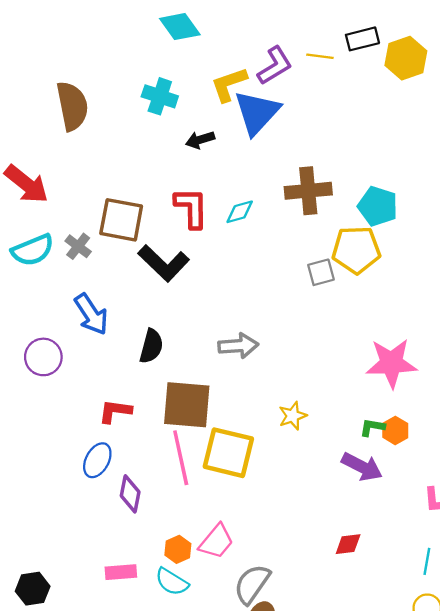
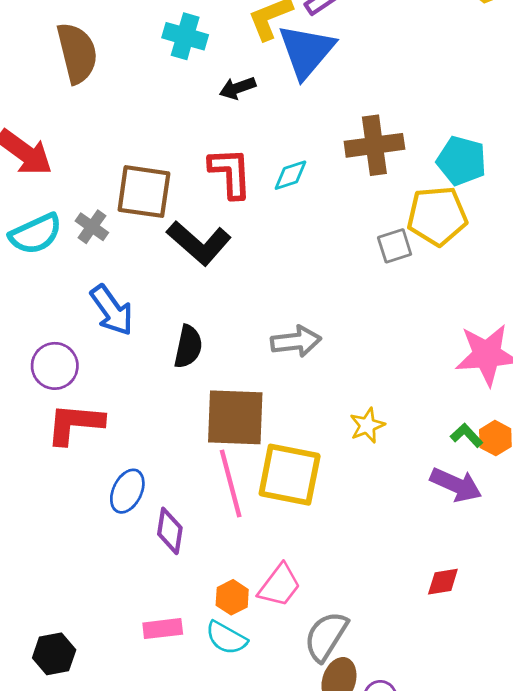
red L-shape: (115, 411) -> (75, 424), moved, size x1.4
green L-shape: (372, 427) -> (467, 435), turned 40

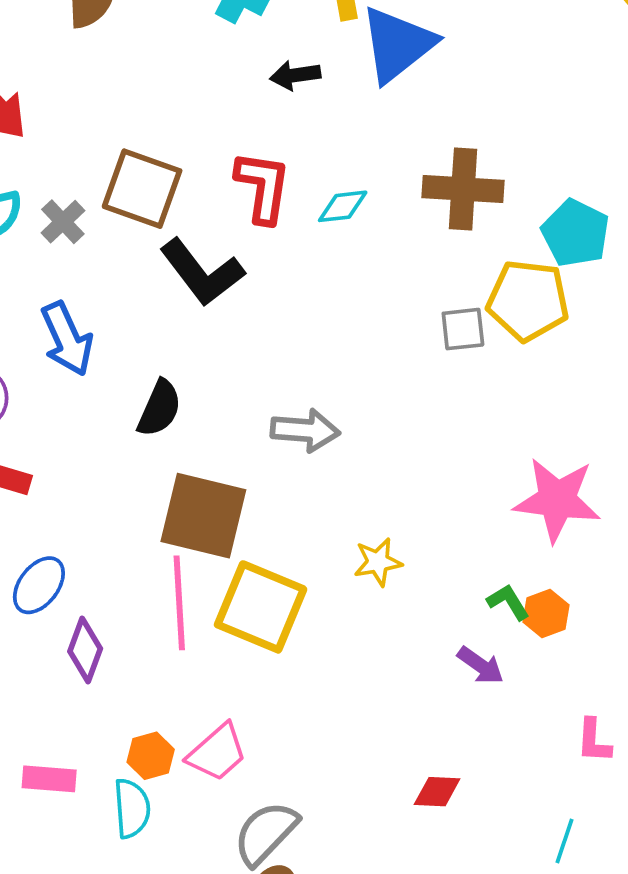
purple arrow: (456, 485) -> (481, 665), size x0.7
cyan semicircle: (226, 638) -> (132, 808), turned -135

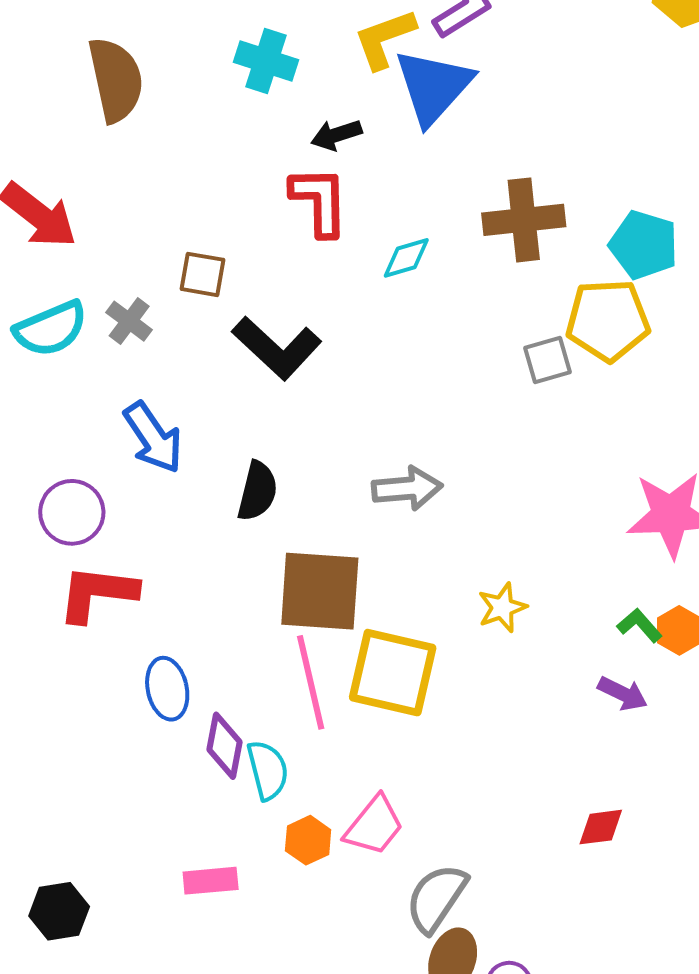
red L-shape: (263, 187) -> (319, 201), moved
brown square: (142, 189) -> (203, 274), size x0.6
blue ellipse: (39, 585) -> (167, 689), turned -40
cyan semicircle: (132, 808) -> (268, 770), moved

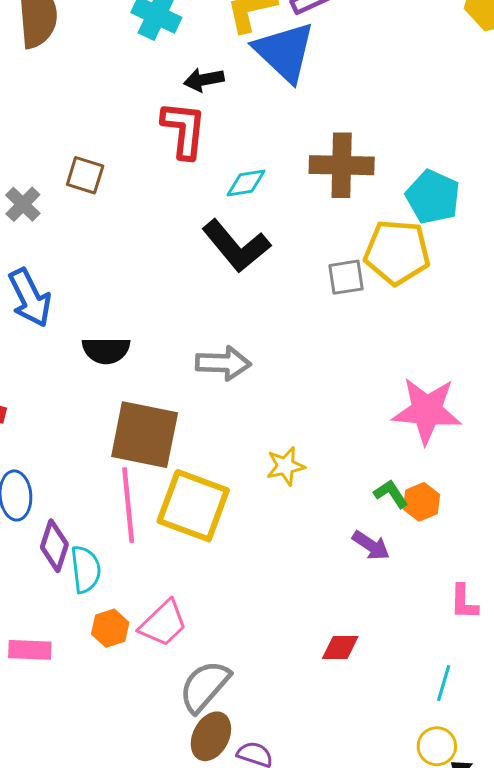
blue triangle: (433, 86) -> (285, 52), turned -36
black L-shape: (277, 348) -> (236, 246), moved
black semicircle: (257, 491) -> (106, 350), turned 69

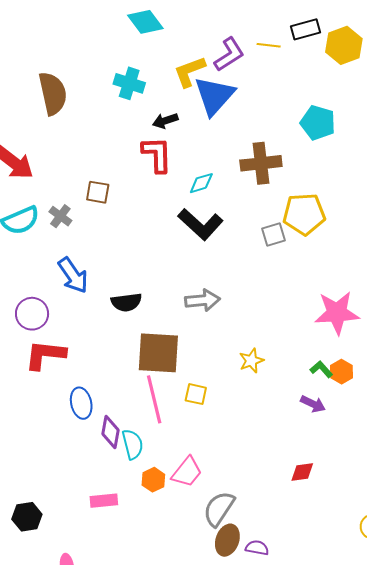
blue triangle: (285, 52) -> (214, 96), turned 36
cyan pentagon: (433, 197) -> (318, 123), moved
yellow square: (193, 506) -> (196, 394), size x0.5

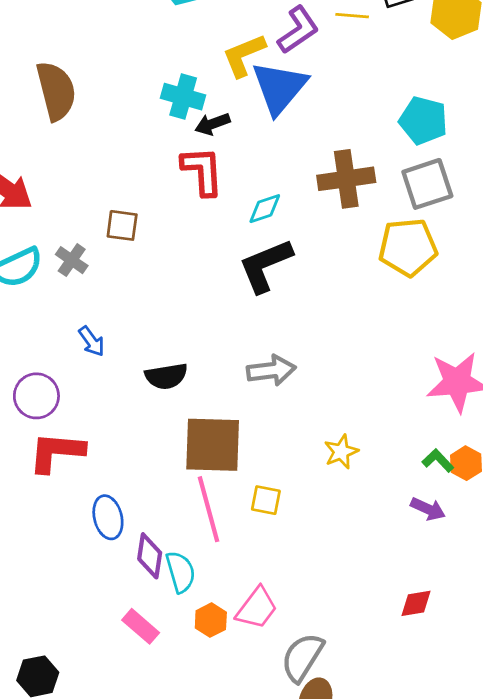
cyan cross: (129, 83) -> (183, 97), moved
black L-shape: (200, 224) -> (265, 265), turned 117
gray square: (274, 235) -> (427, 184), moved, size x1.5
blue arrow: (73, 275) -> (92, 341), size x0.6
pink rectangle: (104, 501) -> (141, 626), moved, turned 48

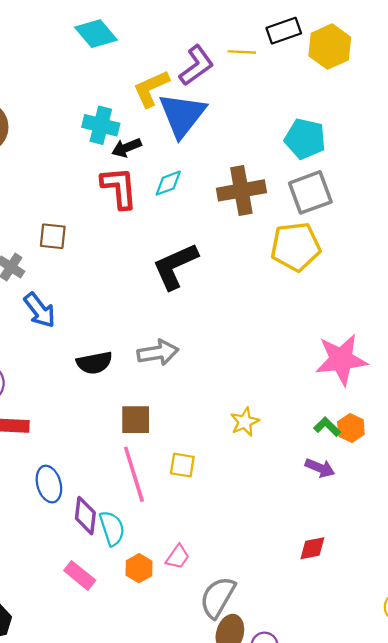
cyan diamond: (265, 209) -> (168, 183), moved
blue arrow: (92, 341) -> (40, 310), moved, size x1.4
gray arrow: (271, 370) -> (158, 353), moved
brown square: (213, 445) -> (136, 420), size x0.6
pink trapezoid: (257, 608) -> (178, 557), size x0.7

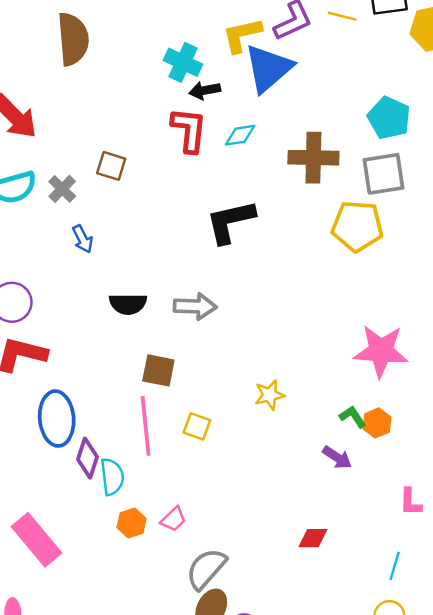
blue arrow: (40, 310) -> (83, 239), size x0.7
blue ellipse: (49, 484) -> (57, 419), size x1.4
pink rectangle: (80, 575) -> (36, 540), moved, size x1.6

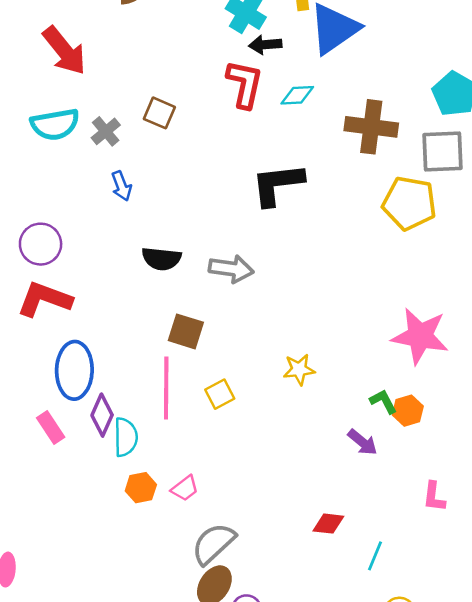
yellow square: (197, 426) -> (220, 394), turned 36
pink rectangle: (36, 540) -> (51, 427), moved, size x0.6
cyan line: (395, 566) -> (375, 556), moved

